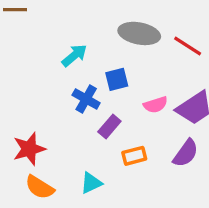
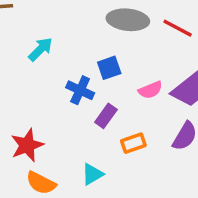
cyan arrow: (74, 55) -> (41, 49), moved

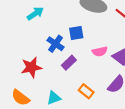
orange rectangle: (133, 143) -> (86, 91), moved, turned 48
red star: (27, 145) -> (31, 67), moved

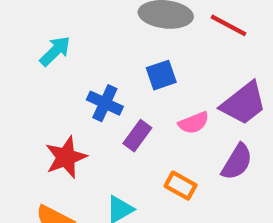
blue square: (76, 33) -> (161, 75), moved
pink semicircle: (100, 51) -> (194, 123), moved

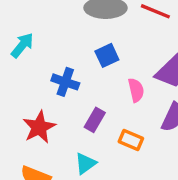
pink semicircle: (194, 123) -> (136, 90), turned -75
purple rectangle: (137, 136) -> (95, 120), moved

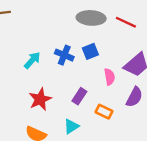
cyan arrow: (22, 45) -> (32, 60), moved
blue cross: (65, 82) -> (64, 55), moved

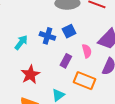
purple rectangle: (79, 96) -> (66, 61), moved
orange rectangle: (104, 112) -> (85, 81), size x1.5

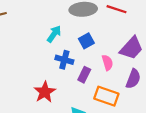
blue cross: (47, 36) -> (64, 60), moved
cyan arrow: (21, 42) -> (54, 34), moved

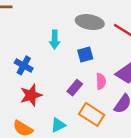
cyan arrow: (54, 34) -> (55, 40), turned 132
blue cross: (64, 60) -> (24, 65), moved

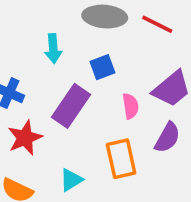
purple rectangle: (75, 88) -> (71, 106), moved, size x1.6
orange rectangle: (92, 114) -> (121, 159), turned 50

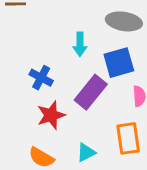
blue square: (102, 67) -> (119, 63), size x1.5

